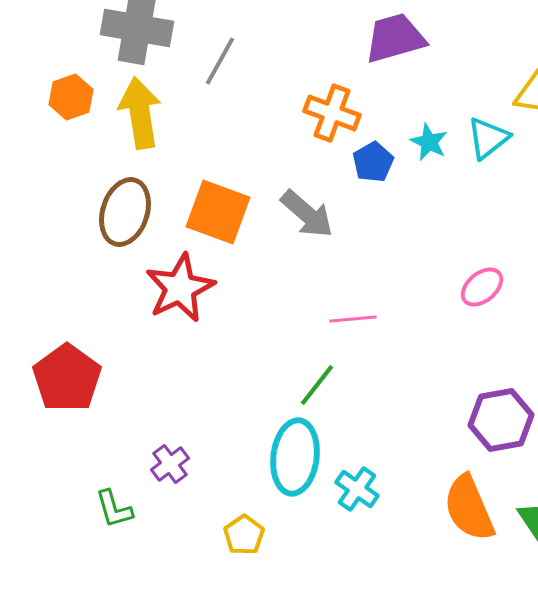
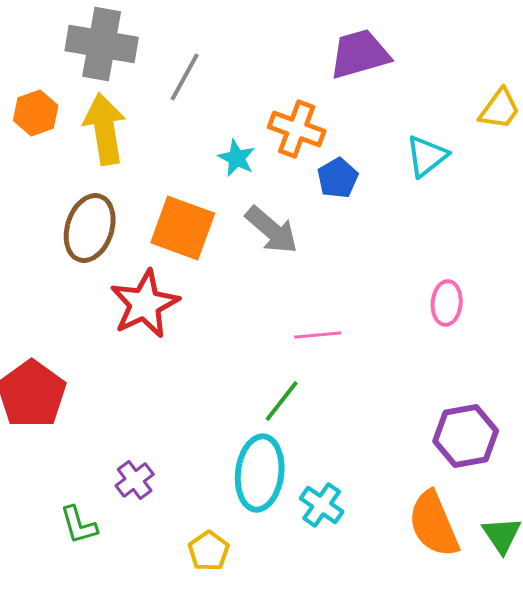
cyan triangle: (488, 138) -> (427, 156), moved
cyan star: (429, 142) -> (237, 158), moved
pink ellipse: (482, 287) -> (447, 303), turned -45

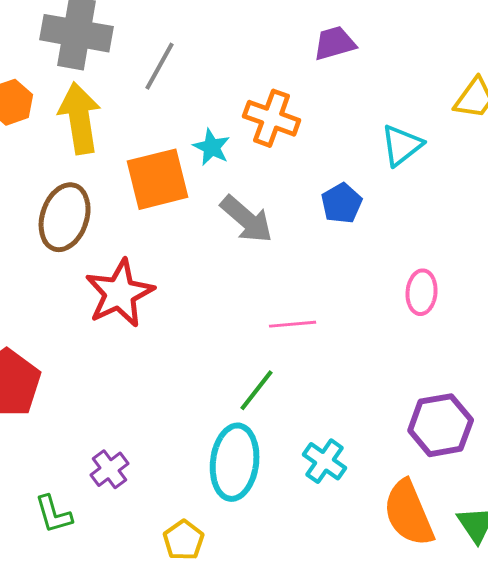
purple trapezoid: (360, 54) -> (335, 43), size x0.7
blue pentagon: (338, 178) -> (342, 203), moved
orange square: (183, 228) -> (158, 179), moved, turned -34
cyan cross: (322, 505) -> (325, 461), moved

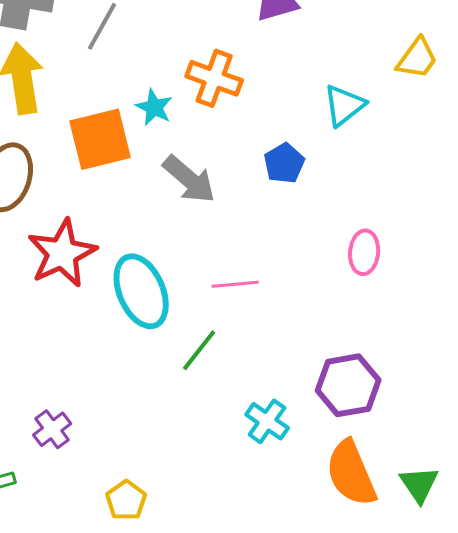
purple hexagon: (441, 425) -> (348, 385), moved
cyan ellipse: (235, 462) -> (141, 291), moved, turned -30

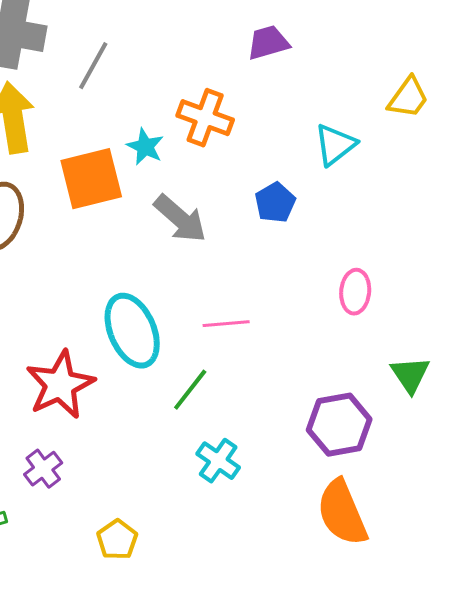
red star: (62, 253) -> (60, 385), moved
cyan cross: (267, 421) -> (218, 461), moved
green triangle: (419, 484) -> (410, 375), moved

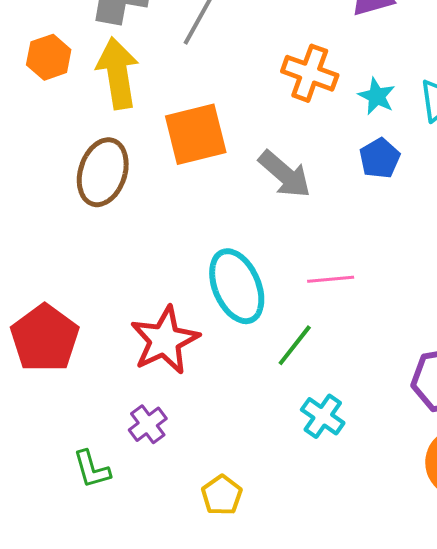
cyan star: (145, 147) -> (377, 96), moved

